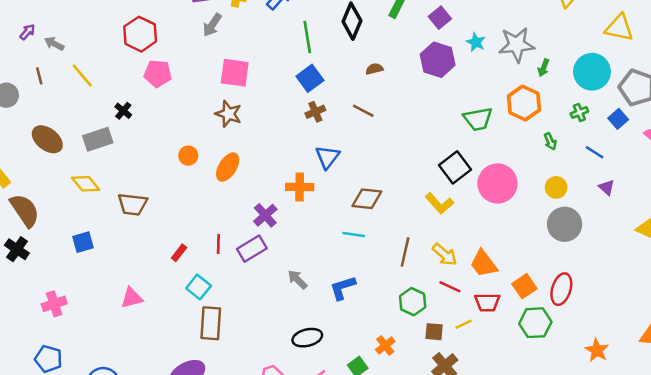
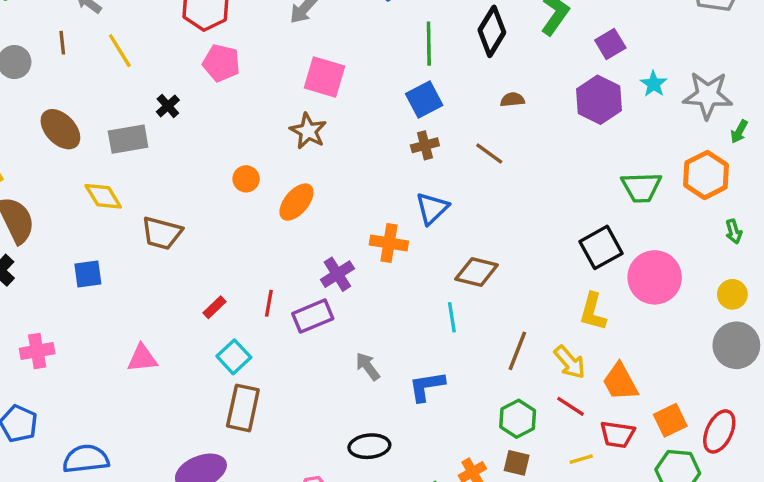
yellow L-shape: (439, 203) -> (593, 312), moved, turned 48
cyan line: (354, 234) -> (452, 317), turned 65
brown square: (434, 332) -> (517, 463), moved

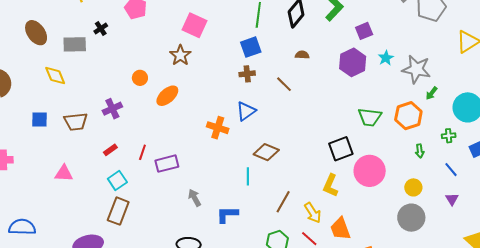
brown trapezoid: (162, 233) -> (76, 122), moved, turned -30
purple cross: (337, 274) -> (112, 109), moved

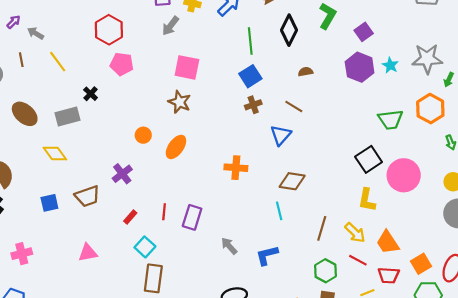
cyan star: (386, 58) -> (390, 65), moved
blue triangle: (246, 111) -> (281, 135), moved
purple rectangle: (167, 164) -> (192, 217), turned -45

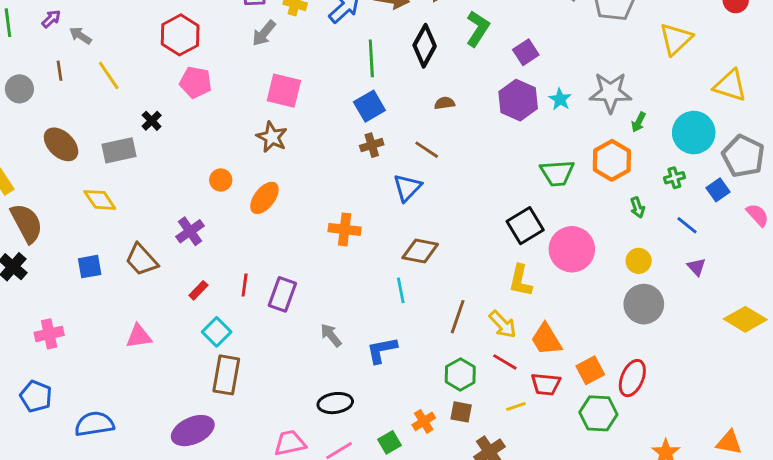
brown trapezoid: (87, 196) -> (141, 260), turned 65

